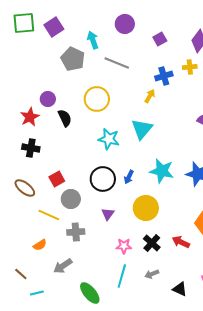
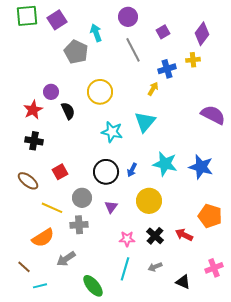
gray line: (117, 63) -> (133, 50), moved, turned 40
gray circle: (71, 199) -> (82, 198), moved
orange semicircle: (40, 245) -> (43, 238), size x1.6

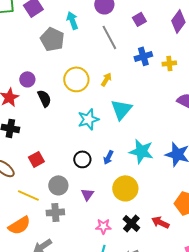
yellow cross: (193, 60) -> (169, 63), moved
yellow arrow: (153, 89) -> (106, 79), moved
cyan star: (112, 132) -> (88, 119), turned -30
black circle: (106, 172) -> (82, 159), size x0.7

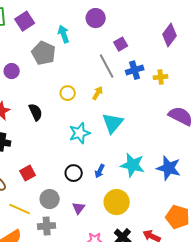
purple square: (139, 19) -> (121, 44), moved
gray line: (109, 37) -> (107, 66), moved
purple circle: (27, 79) -> (12, 71), moved
yellow circle: (76, 79) -> (68, 93), size x0.6

